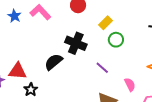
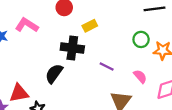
yellow rectangle: (106, 23) -> (90, 26), moved, turned 32
green circle: (116, 40) -> (141, 39), moved

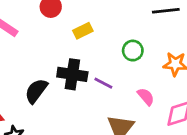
green circle: (141, 39) -> (133, 51), moved
black cross: (72, 48) -> (72, 74), moved

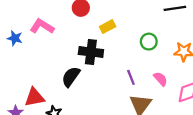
black cross: (72, 74) -> (91, 52), moved
purple line: (103, 83) -> (131, 77), moved, turned 42

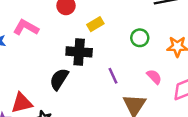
purple line: (131, 77) -> (113, 76), moved

